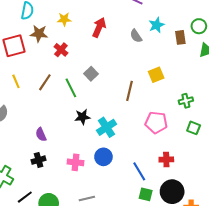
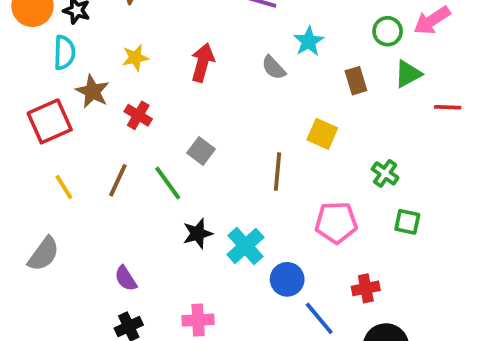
brown star: (39, 34) -> (92, 91), turned 30
brown rectangle: (180, 37) -> (356, 81), moved
yellow square: (156, 75) -> (322, 134), turned -35
green cross: (186, 101) -> (385, 173), turned -32
blue circle: (103, 157) -> (287, 279), moved

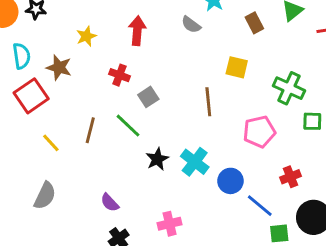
cyan semicircle: (64, 53) -> (22, 56), moved
red cross: (138, 115) -> (119, 75), moved
gray square: (201, 151) -> (148, 97), turned 30
green cross: (385, 173) -> (289, 88), size x1.5

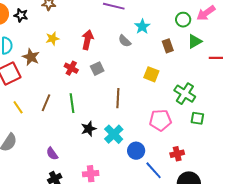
gray square: (148, 97) -> (97, 69), moved
brown line: (208, 102) -> (118, 98), moved
green line: (128, 126) -> (72, 103), turned 30

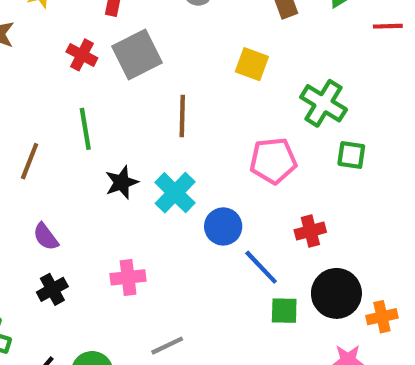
gray square: (97, 69) -> (137, 55), size x1.6
brown line: (46, 103) -> (30, 161), moved

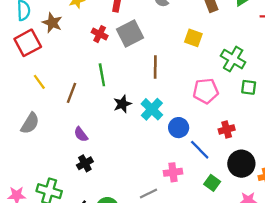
pink cross: (128, 277) -> (173, 172), moved
green square: (284, 311) -> (212, 183), moved, turned 35

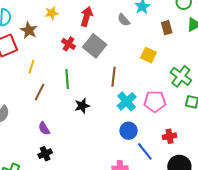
gray square: (130, 33) -> (95, 46), turned -30
yellow line: (39, 82) -> (31, 67), moved, turned 48
cyan cross: (152, 109) -> (127, 101), moved

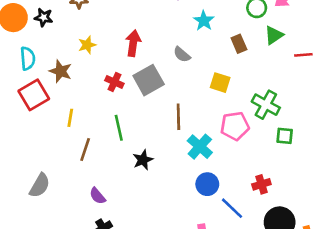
gray semicircle: (124, 20) -> (182, 54), moved
gray square: (95, 46) -> (149, 80), turned 30
pink pentagon: (155, 102) -> (235, 126), moved

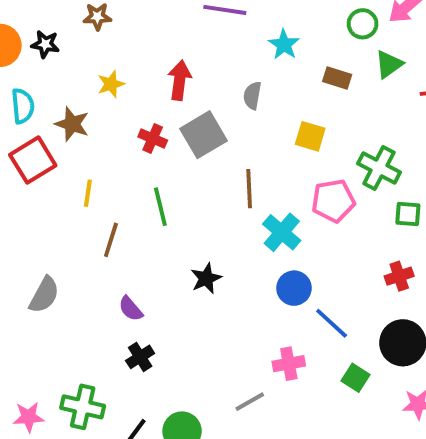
brown rectangle: (239, 44) -> (337, 78), turned -48
gray semicircle: (182, 54) -> (252, 96), turned 60
black star: (143, 160) -> (206, 278), moved
red cross: (261, 184) -> (399, 276), moved

